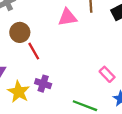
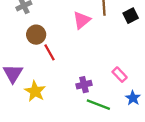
pink triangle: (68, 17) -> (82, 20), turned -30
purple cross: (43, 84) -> (84, 85), moved, turned -32

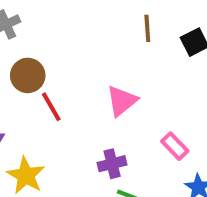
pink triangle: (82, 20) -> (122, 101), moved

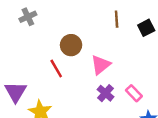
brown circle: (28, 75) -> (71, 45), moved
purple cross: (112, 164) -> (106, 93), moved, turned -35

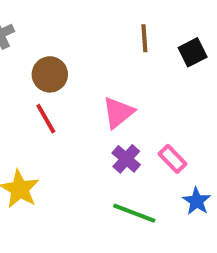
brown circle: (71, 45) -> (50, 74), moved

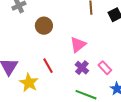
red line: (46, 119) -> (48, 66), moved

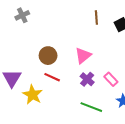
brown circle: (44, 26) -> (48, 56), moved
red line: (48, 66) -> (52, 77), turned -35

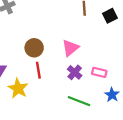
red line: (52, 77) -> (38, 70), turned 56
pink rectangle: (111, 79) -> (99, 72), turned -32

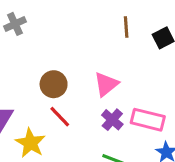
red line: (38, 70) -> (60, 117), turned -35
pink rectangle: (99, 72) -> (148, 120), size x1.5

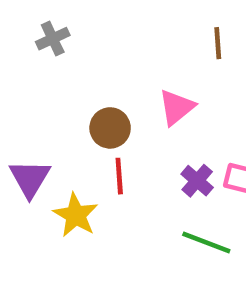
pink triangle: (106, 84) -> (176, 107), moved
red line: (60, 117) -> (119, 176), turned 40

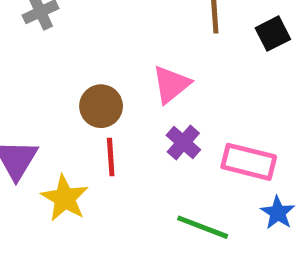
purple cross: (197, 181) -> (183, 142), moved

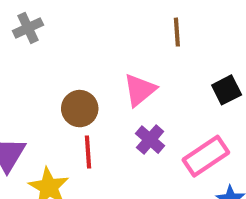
black square: (273, 34) -> (227, 90), moved
pink rectangle: (249, 162) -> (206, 156), turned -48

